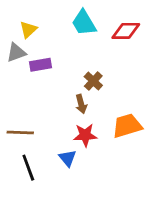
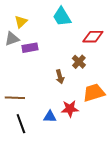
red diamond: (126, 31) -> (93, 37), moved
brown cross: (93, 81) -> (79, 62), moved
red star: (85, 135) -> (70, 109), moved
blue triangle: (68, 158) -> (50, 117), turned -48

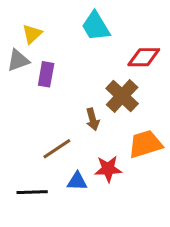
purple rectangle: (30, 48) -> (46, 74), turned -70
brown cross: (79, 62) -> (122, 96), size x1.5
brown line: (15, 98) -> (57, 149), moved, turned -36
black line: (21, 124) -> (32, 192), turned -72

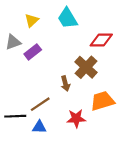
yellow triangle: (32, 34) -> (32, 20), moved
purple rectangle: (46, 74) -> (33, 52), turned 42
blue triangle: (77, 181) -> (39, 127), moved
black line: (32, 192) -> (15, 116), moved

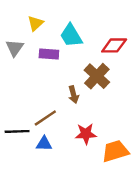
cyan trapezoid: (68, 18) -> (71, 36), moved
gray triangle: (13, 42) -> (15, 48), turned -35
purple rectangle: (33, 52) -> (49, 54), moved, turned 42
orange trapezoid: (102, 101) -> (115, 151), moved

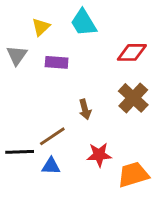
cyan trapezoid: (71, 36) -> (84, 23), moved
brown cross: (97, 76) -> (133, 98), moved

